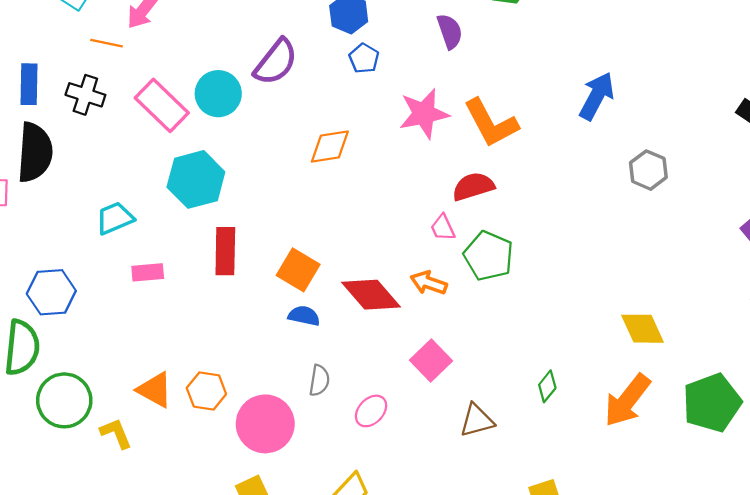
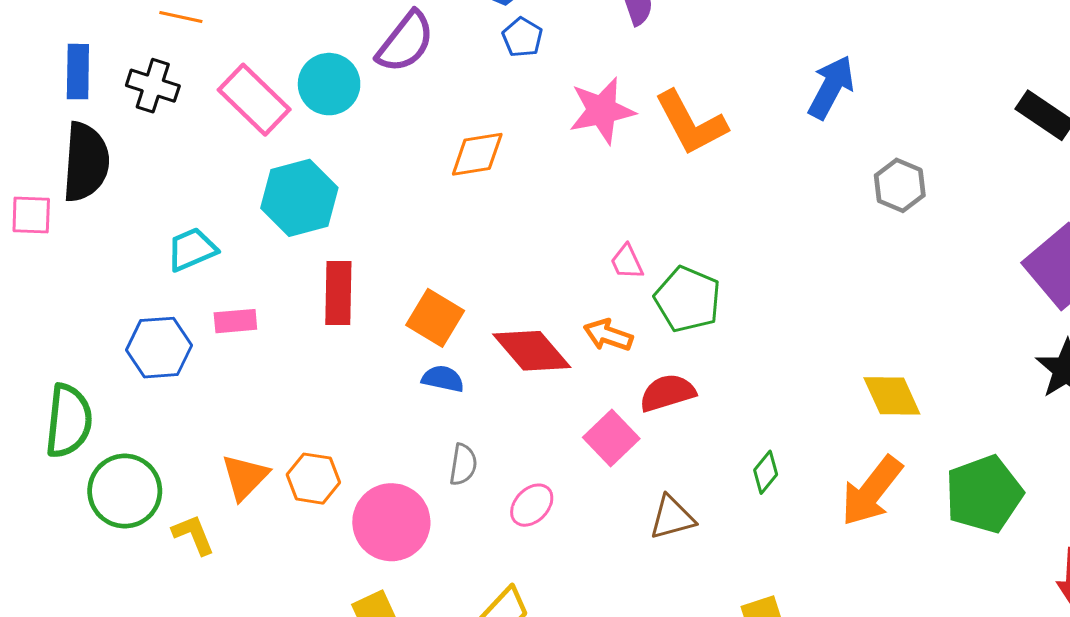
red semicircle: (473, 186) -> (667, 393), moved
blue hexagon: (51, 292) -> (159, 348), moved
orange triangle: (155, 390) -> (245, 477), turned 45

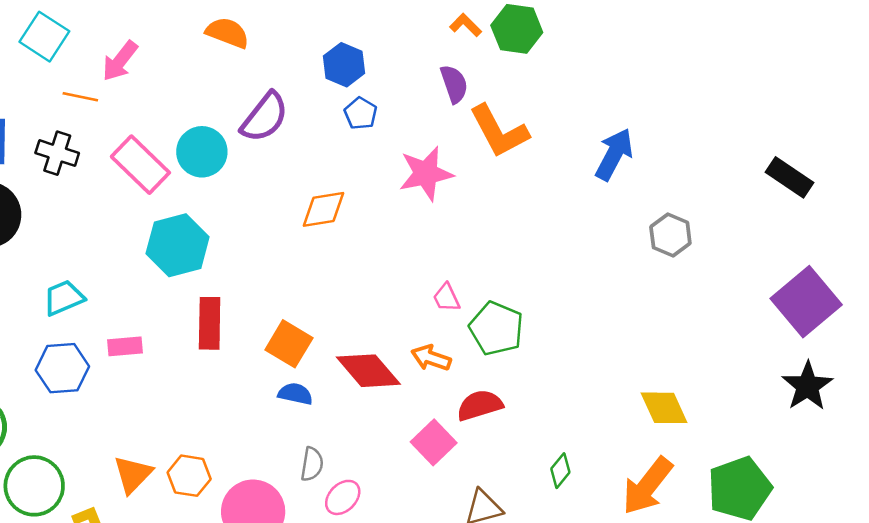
orange L-shape: (691, 123) -> (499, 131), moved
cyan trapezoid: (192, 249) -> (64, 298), moved
pink ellipse: (532, 505) -> (343, 497), moved

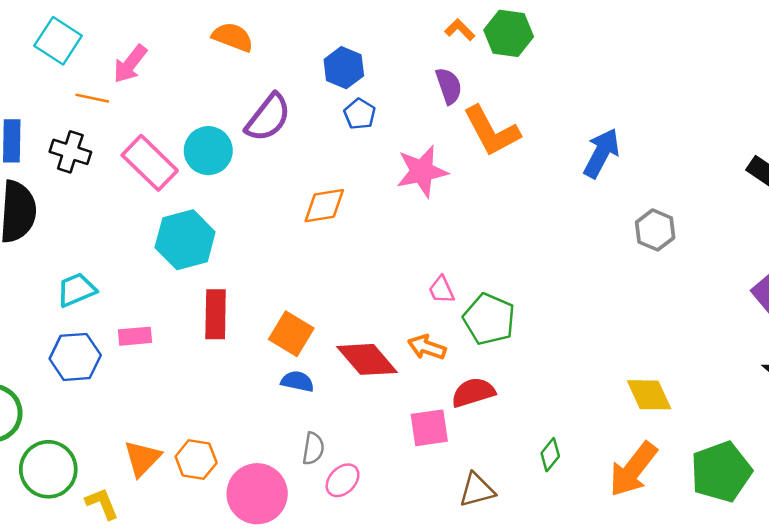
pink square: (434, 442) -> (429, 428), turned 36

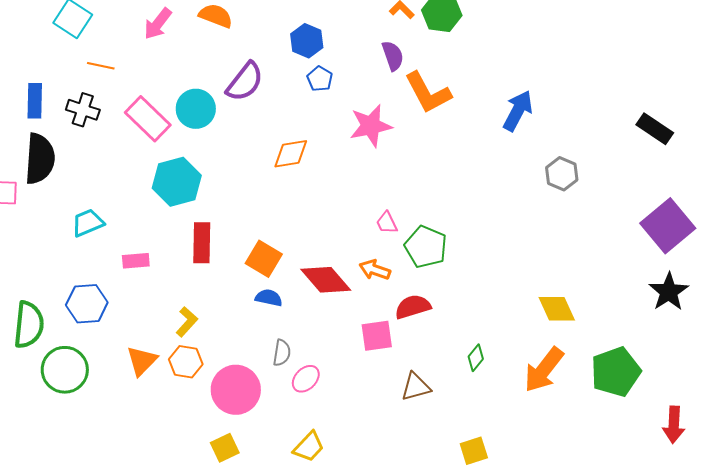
pink arrow: (130, 64) -> (158, 24), moved
blue hexagon: (75, 357) -> (87, 304), moved
yellow L-shape: (102, 503) -> (187, 322), moved, turned 64

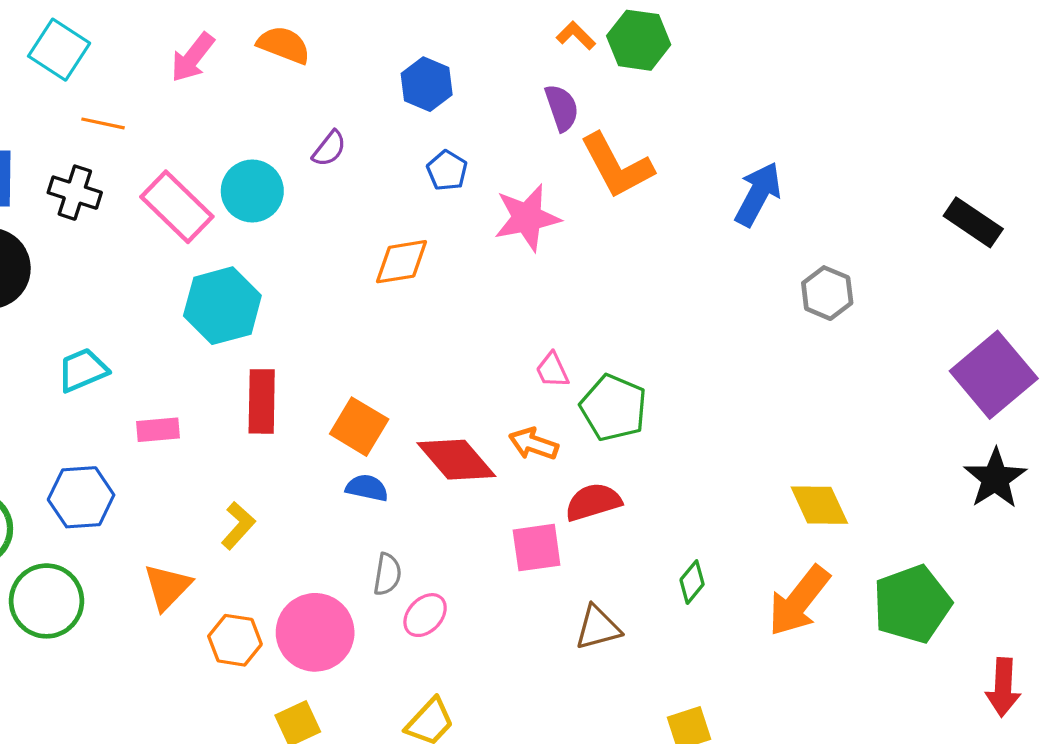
blue pentagon: (320, 79) -> (447, 171), moved
purple semicircle: (245, 82) -> (329, 149), size x0.6
orange hexagon: (186, 362) -> (235, 640), moved

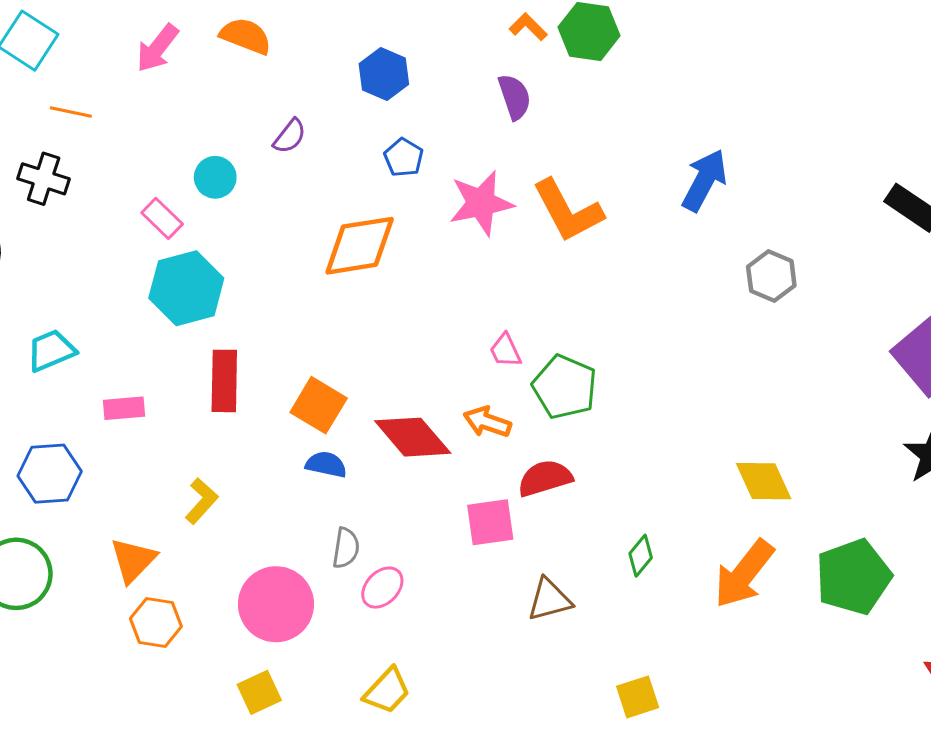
orange L-shape: (617, 166) -> (568, 211), moved
cyan circle: (252, 191) -> (215, 177), size x0.7
pink rectangle: (177, 207) -> (162, 218), moved, size x0.6
orange diamond: (401, 262) -> (360, 246), size x1.4
orange hexagon: (235, 640) -> (156, 622), moved

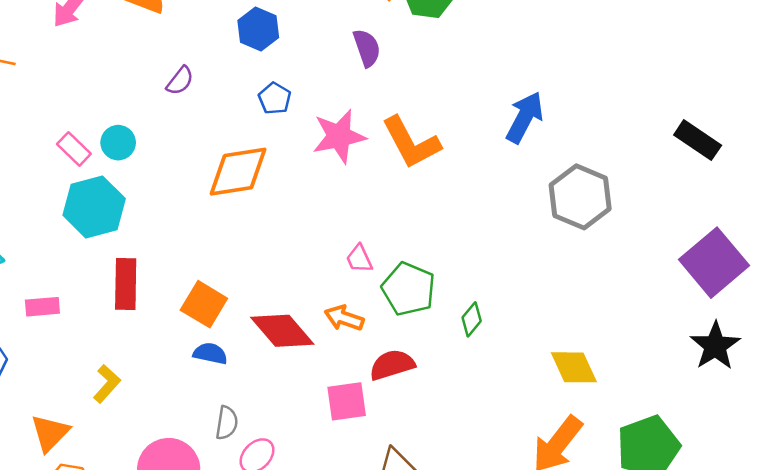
cyan circle: (215, 177) -> (118, 143), moved
gray hexagon: (771, 276) -> (580, 197), size x1.5
green diamond: (641, 556) -> (472, 319), moved

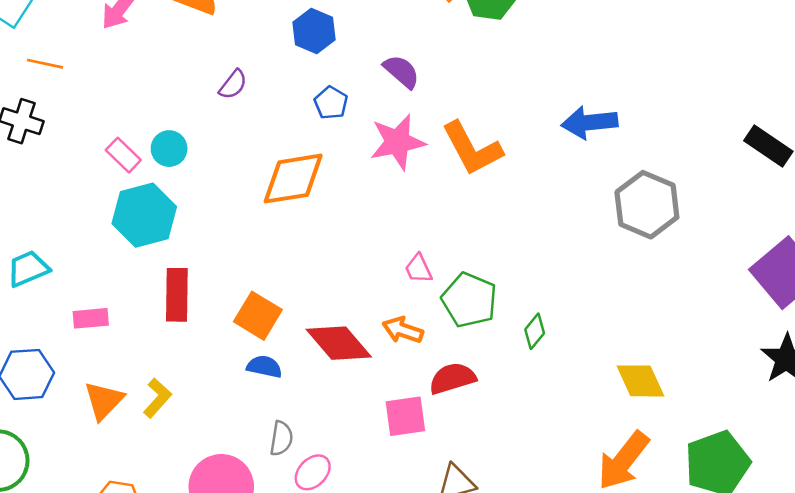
purple semicircle: (367, 48) -> (401, 72), moved, turned -30
blue arrow: (525, 117) -> (589, 122), turned -124
orange triangle: (50, 433) -> (104, 401), moved

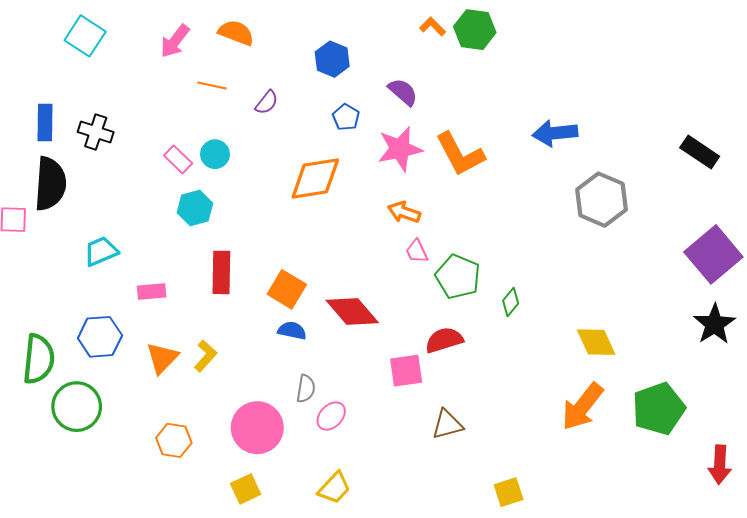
orange line: (45, 64) -> (212, 86), moved
cyan hexagon: (144, 215) -> (195, 208), size x0.7
orange arrow: (403, 330) -> (404, 212), moved

